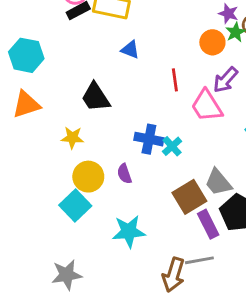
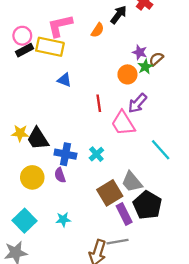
black trapezoid: (96, 97) -> (38, 139), moved
yellow star: (72, 138) -> (20, 133), moved
blue cross: (149, 139) -> (65, 154), moved
cyan square: (75, 205) -> (24, 221), moved
cyan star: (129, 231) -> (63, 219), size x0.6

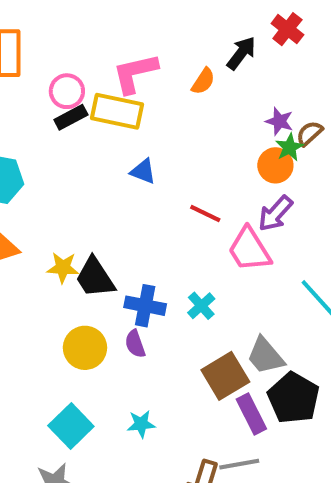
orange circle: (127, 74) -> (275, 165), moved
red line: (99, 103) -> (205, 213), turned -56

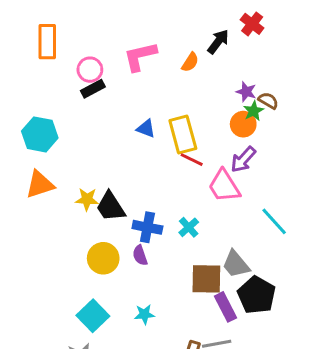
yellow rectangle: (117, 111) -> (183, 134), moved, turned 63
brown semicircle: (309, 133) -> (268, 101), turned 72
brown square: (225, 376) -> (206, 279), turned 32

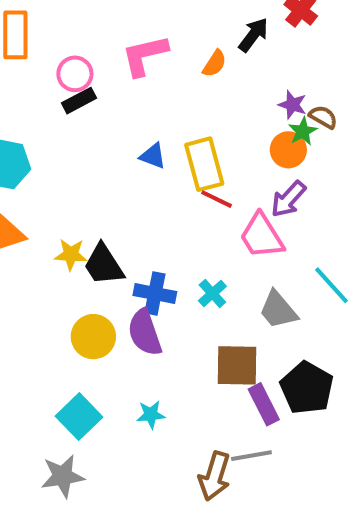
purple semicircle: (140, 255) -> (145, 332), size x1.6
gray trapezoid: (236, 264) -> (278, 310), moved

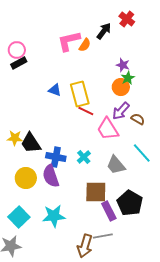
pink L-shape: (145, 55) -> (69, 41), moved
brown semicircle: (323, 117) -> (138, 119), moved
cyan star: (151, 415) -> (54, 216), size x1.6

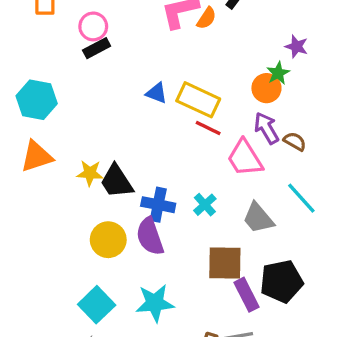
purple star: (123, 65) -> (296, 46), moved
yellow rectangle: (80, 94) -> (198, 100), turned -50
purple arrow: (121, 111) -> (266, 128), turned 108
black pentagon: (130, 203) -> (281, 281), turned 30

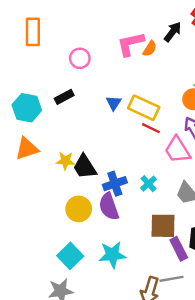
pink circle: (93, 26) -> (80, 58), moved
black rectangle: (97, 48) -> (64, 97), moved
blue triangle: (157, 93) -> (114, 103), turned 42
blue cross: (158, 205) -> (115, 184), turned -30

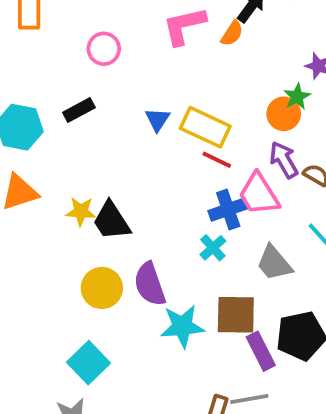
orange semicircle: (150, 49) -> (232, 33), moved
blue cross: (115, 184) -> (228, 210), moved
cyan star: (112, 255) -> (182, 326), moved

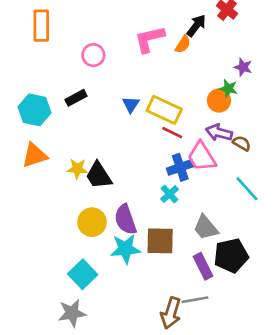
green star: (297, 97) -> (228, 88), turned -30
purple arrow: (284, 160) -> (219, 133), turned -45
gray trapezoid: (274, 263) -> (206, 227), moved
brown square: (236, 315) -> (160, 241), moved
cyan star: (182, 326) -> (125, 249), moved

